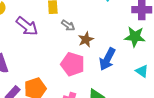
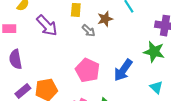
brown star: (86, 39) -> (105, 19), moved

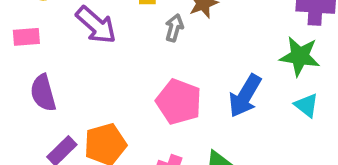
gray arrow: (89, 31) -> (174, 28), turned -112
cyan triangle: (156, 87) -> (306, 105), moved

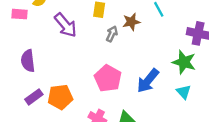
pink rectangle: (26, 37) -> (19, 14), moved

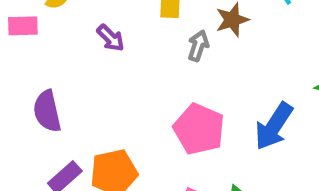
purple arrow: (66, 25) -> (111, 38), size x0.6

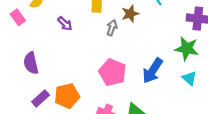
pink rectangle: (23, 26) -> (18, 17), turned 56

